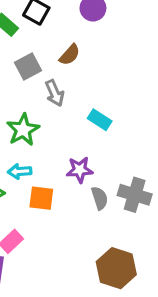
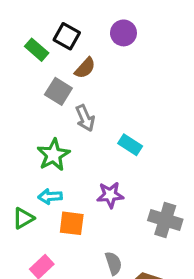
brown semicircle: (70, 55) -> (85, 68), moved
gray square: (28, 66) -> (58, 91), turned -30
gray semicircle: (100, 198) -> (113, 263), moved

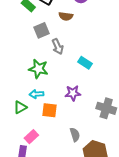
brown semicircle: (85, 68) -> (66, 16), moved, turned 56
gray square: (58, 91) -> (41, 30), turned 35
green star: (53, 155) -> (38, 69), turned -30

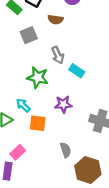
gray arrow: (58, 47) -> (58, 55), moved
green star: (38, 69) -> (38, 77), moved
cyan arrow: (36, 94) -> (23, 105), turned 48

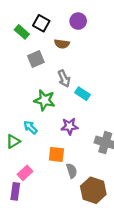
orange square: (38, 123) -> (56, 154), moved

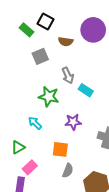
purple circle: (78, 21) -> (93, 30), moved, size x1.5
green triangle: (13, 141) -> (18, 147), moved
gray semicircle: (72, 171) -> (68, 171), moved, turned 40

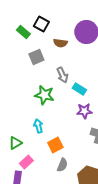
purple star: (73, 122) -> (84, 111), moved
cyan arrow: (35, 123) -> (38, 126), moved, turned 32
orange square: (60, 149) -> (55, 145), turned -35

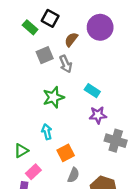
brown semicircle: (60, 43) -> (71, 40), turned 120
gray arrow: (62, 75) -> (66, 64), moved
green star: (44, 95) -> (53, 97), turned -30

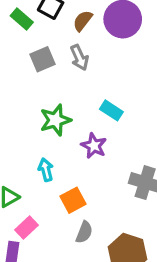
brown semicircle: (71, 40) -> (83, 21), moved
gray arrow: (66, 64) -> (79, 58), moved
purple star: (98, 115) -> (94, 146), moved, turned 30

